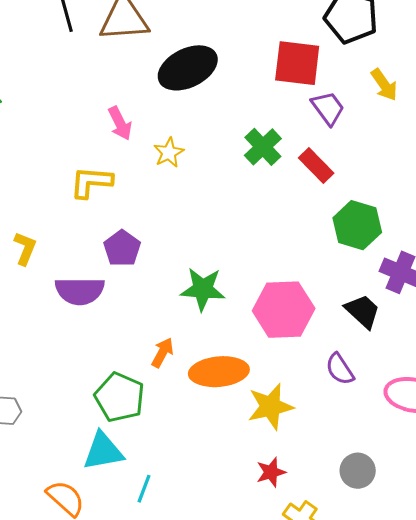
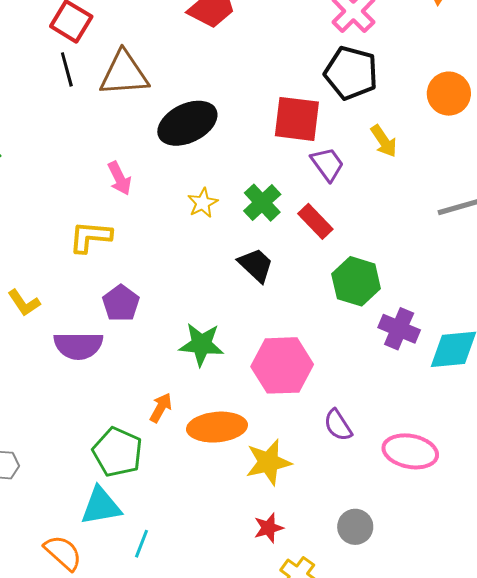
yellow star: (169, 153) -> (203, 203), moved
yellow L-shape: (25, 248) -> (24, 303), turned 124
black trapezoid: (363, 311) -> (256, 265), moved

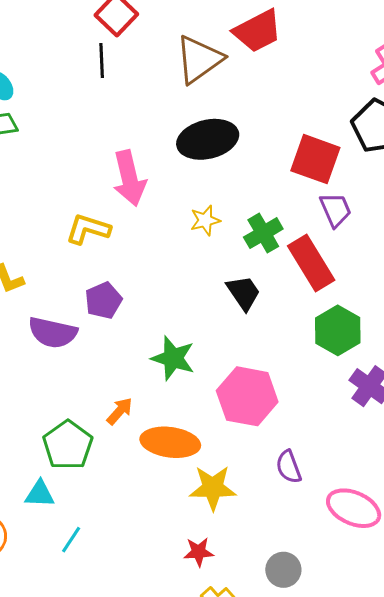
brown triangle: (124, 74) -> (199, 59), moved, turned -44
pink arrow: (119, 178) -> (129, 178), size x1.6
red rectangle: (315, 221) -> (311, 263), size x1.5
cyan triangle: (101, 506) -> (40, 494), size x0.7

